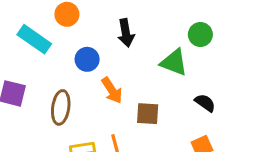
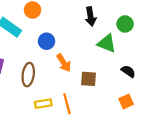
black arrow: (126, 33) -> (91, 16), moved

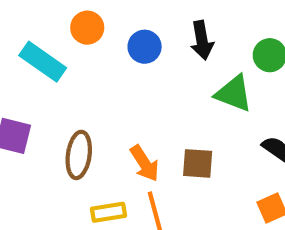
blue circle: (46, 41) -> (145, 47), moved
orange arrow: (64, 63) -> (145, 163), moved

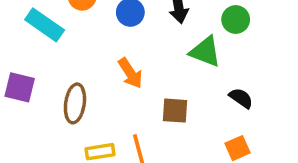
orange arrow: (145, 163) -> (130, 73), moved

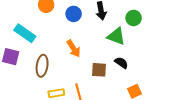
cyan rectangle: (45, 25) -> (25, 33), moved
black semicircle: (241, 98) -> (121, 63), moved

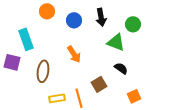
cyan rectangle: (25, 33) -> (26, 39), turned 35
brown square: (99, 70) -> (99, 84), moved, turned -35

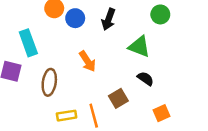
black arrow: (101, 17) -> (108, 19), moved, turned 30
blue circle: (74, 20) -> (75, 18), moved
green circle: (133, 24) -> (160, 14), moved

